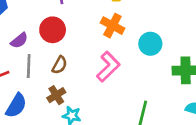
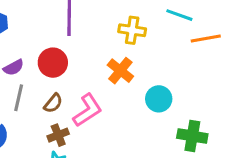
pink L-shape: (108, 67) -> (88, 110), moved
brown cross: (56, 95) -> (58, 135), moved

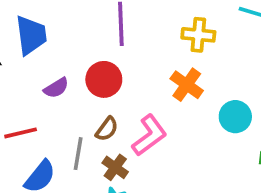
gray line: (19, 98) -> (78, 154), moved
brown cross: (58, 135) -> (115, 167), turned -30

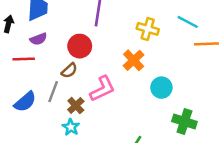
purple semicircle: (56, 88) -> (38, 39), moved
brown semicircle: (107, 129) -> (69, 71), moved
red line: (21, 133) -> (24, 59), moved

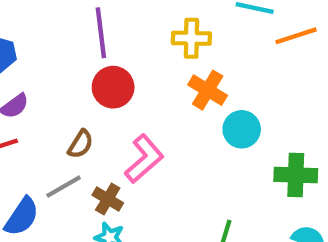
red circle: (80, 46) -> (113, 87), moved
orange cross: (134, 60) -> (208, 90), moved
gray line: (53, 92) -> (64, 187), turned 55

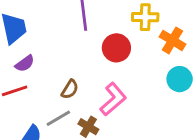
red circle: (113, 87) -> (116, 48), moved
orange cross: (208, 90) -> (172, 40), moved

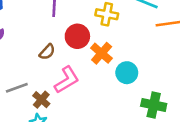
orange cross: (172, 40) -> (102, 53), moved
brown semicircle: (70, 89) -> (47, 52), moved

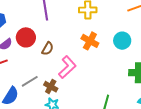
red circle: (77, 36) -> (26, 37), moved
cyan circle: (127, 73) -> (122, 41), moved

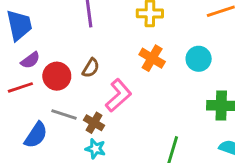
red circle: (26, 37) -> (57, 76), moved
gray line: (30, 81) -> (64, 115), turned 48

